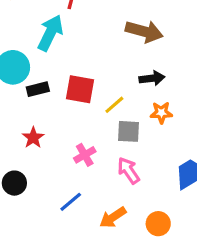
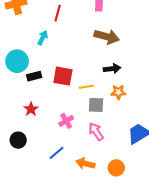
cyan arrow: (50, 33) -> (43, 38), size x0.6
yellow line: (114, 105) -> (86, 87), turned 32
orange arrow: (113, 217) -> (85, 164), turned 48

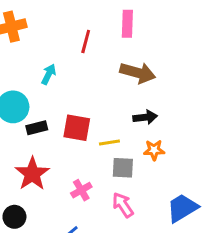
red line: (58, 13) -> (86, 42), moved
red star: (31, 109) -> (32, 174), size x1.6

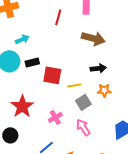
cyan arrow: (49, 74) -> (22, 39), moved, turned 40
black rectangle: (37, 128) -> (32, 62), moved
gray square: (123, 168) -> (83, 102), turned -35

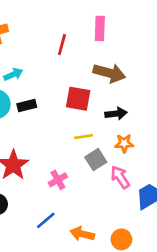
red square: (52, 75) -> (78, 99), moved
pink arrow: (83, 127) -> (120, 177), moved

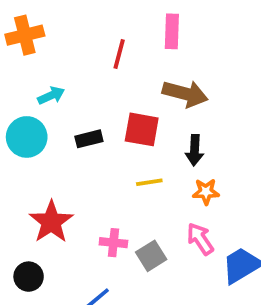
black rectangle: (27, 105) -> (89, 139), moved
black arrow: (116, 114) -> (195, 150), turned 100
gray square: (96, 160) -> (151, 256), moved
pink cross: (58, 180) -> (113, 243), turned 36

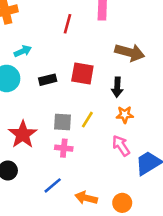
brown arrow: (185, 94) -> (130, 52), moved
yellow line: (149, 182) -> (87, 120), moved, turned -49
gray square: (151, 256) -> (63, 122), moved, turned 36

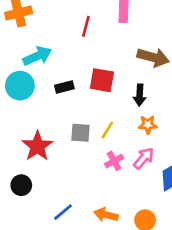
cyan arrow: (23, 51) -> (37, 56), size x1.5
pink arrow: (121, 146) -> (144, 158), turned 75
pink cross: (64, 148) -> (114, 161), moved, turned -35
blue line: (53, 185) -> (63, 212), moved

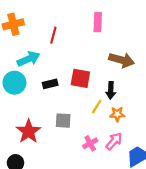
red line: (86, 26) -> (53, 35), moved
yellow line: (107, 130) -> (97, 107), moved

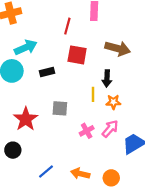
red line: (53, 35) -> (67, 26), moved
red square: (80, 78) -> (77, 55), moved
yellow line: (97, 107) -> (93, 94), turned -32

